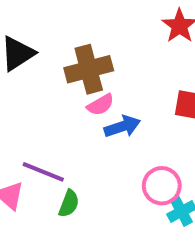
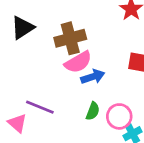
pink semicircle: (101, 105) -> (78, 62), size x1.5
green semicircle: (69, 204) -> (93, 111), moved

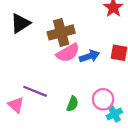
blue arrow: (93, 77) -> (89, 56), moved
green semicircle: (93, 111) -> (72, 104), moved

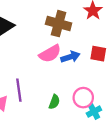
brown cross: (61, 32) -> (59, 24), moved, turned 30
purple line: (35, 91) -> (19, 90), turned 60

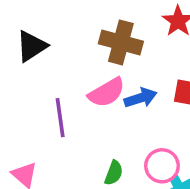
purple line: (19, 90) -> (60, 118), moved

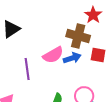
brown cross: (121, 42) -> (78, 36), moved

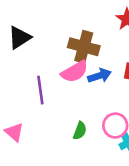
brown cross: (78, 36) -> (84, 47), moved

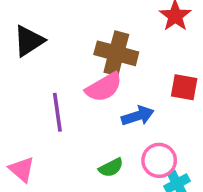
blue arrow: (100, 76) -> (138, 116), moved
green semicircle: (80, 131) -> (111, 168), turned 42

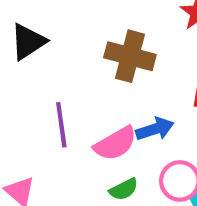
pink semicircle: (104, 87) -> (115, 144), moved

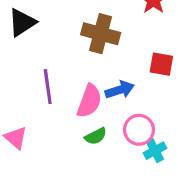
pink semicircle: (115, 144) -> (89, 101), turned -40

